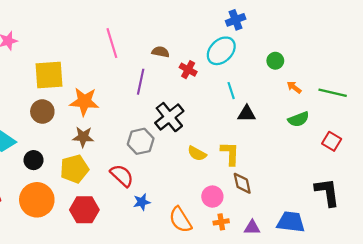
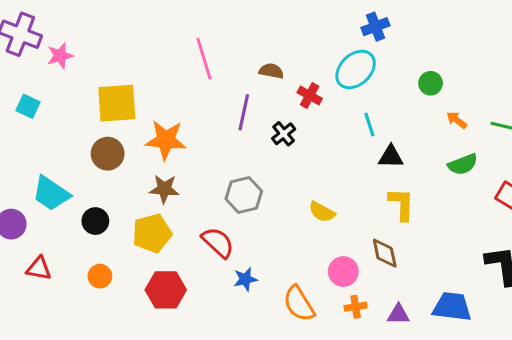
black cross: (169, 117) -> (284, 134), moved, size x0.6
yellow L-shape: (230, 153) -> (401, 204), moved
orange circle: (37, 200) -> (100, 276), size x0.5

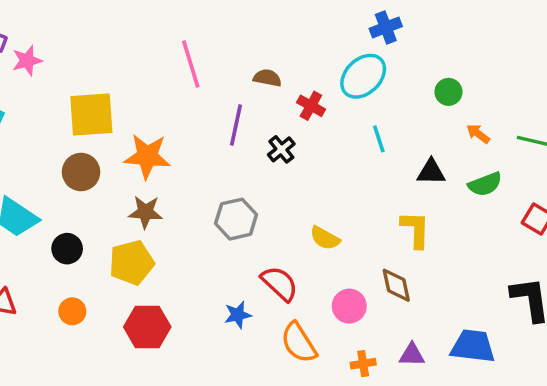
black triangle: (391, 157) -> (431, 172), moved
red semicircle: (218, 242) -> (280, 283), moved
orange cross: (356, 307) -> (363, 364), moved

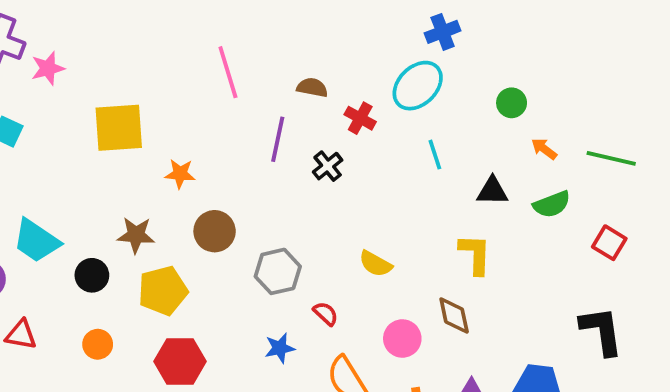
orange star: (147, 156) -> (180, 174), size x0.6
brown circle: (81, 172) -> (215, 231), moved
brown star: (145, 212) -> (136, 235), moved
gray hexagon: (236, 219) -> (278, 271), moved
red semicircle: (280, 283) -> (326, 314), size x0.6

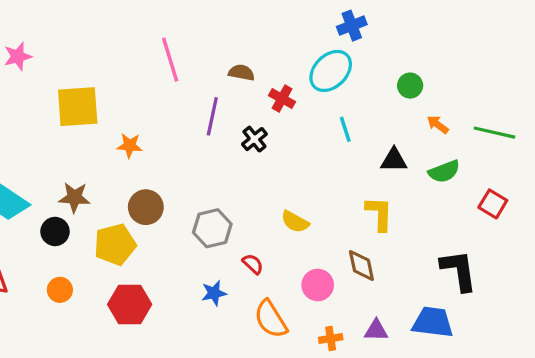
brown circle: (215, 231) -> (146, 207), moved
brown star: (136, 235) -> (74, 197), moved
black L-shape: (602, 331) -> (459, 270), moved

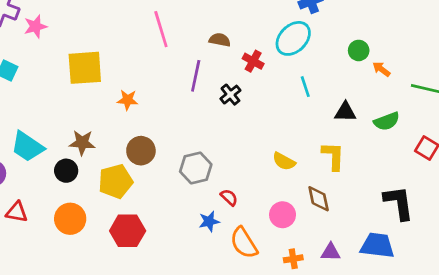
orange arrow: (438, 124) -> (381, 69), moved
yellow semicircle: (295, 222) -> (284, 161), moved
orange circle: (60, 290) -> (70, 219), size x1.5
blue star: (214, 293) -> (209, 221), moved

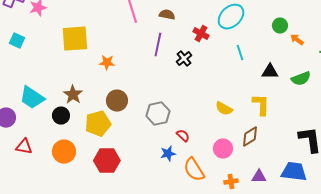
brown semicircle: (220, 40) -> (167, 15), moved
brown star: (82, 143) -> (73, 95), turned 30
brown diamond: (319, 199) -> (250, 137), turned 70

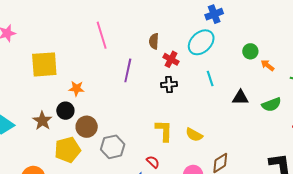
brown semicircle: (167, 15) -> (154, 41), moved, turned -98
black cross: (184, 59) -> (169, 84), moved, turned 35
yellow L-shape: (261, 105) -> (164, 131), moved
gray hexagon: (158, 114) -> (113, 147), moved
black circle: (61, 116) -> (65, 111), moved

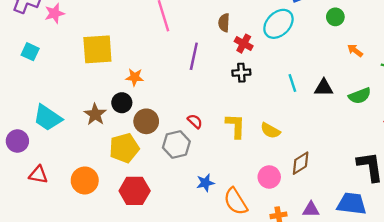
green circle: (250, 51) -> (335, 17), moved
cyan line: (210, 78) -> (292, 83), moved
red semicircle: (153, 162) -> (195, 121), moved

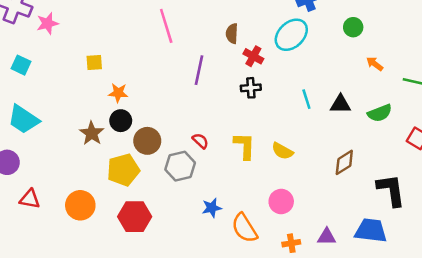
yellow square: (97, 49) -> (94, 63), size x0.5
orange star: (135, 77) -> (118, 93), moved
cyan trapezoid: (48, 118) -> (23, 119), moved
brown diamond: (301, 163) -> (344, 162), moved

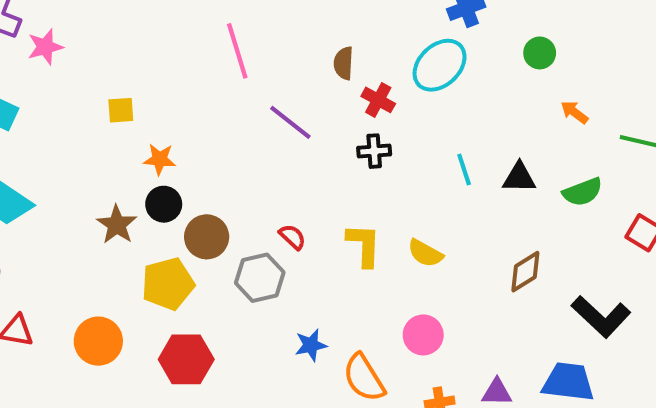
purple line: (199, 70) -> (290, 122), turned -64
black L-shape: (391, 190) -> (601, 317), turned 141

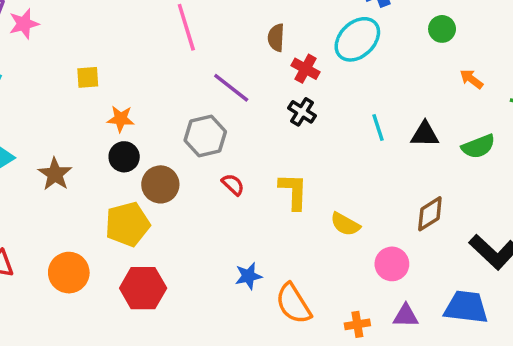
black cross: (374, 151) -> (302, 112), turned 36
brown star: (117, 225) -> (55, 174), moved
yellow semicircle: (425, 253) -> (345, 224), moved
gray hexagon: (260, 278) -> (205, 136), moved
pink circle: (423, 335) -> (392, 264), moved

